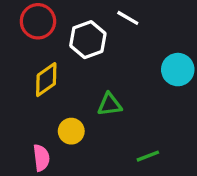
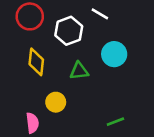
cyan circle: (178, 70) -> (114, 54), moved
yellow diamond: (46, 80) -> (36, 62), turned -48
green triangle: (110, 105) -> (79, 71), moved

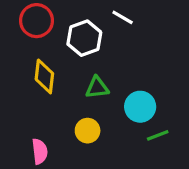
cyan circle: (114, 54) -> (140, 107), moved
yellow circle: (56, 102) -> (88, 131), moved
green line: (115, 122) -> (158, 135), moved

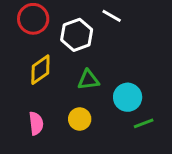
yellow diamond: (44, 76) -> (40, 70), turned 48
pink semicircle: (40, 151) -> (36, 123), moved

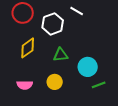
pink semicircle: (36, 123) -> (25, 85), turned 98

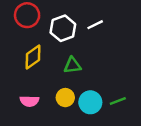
white line: (77, 11) -> (95, 25), moved, turned -56
cyan circle: (88, 67) -> (90, 102), moved

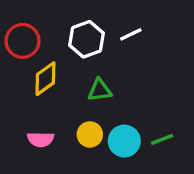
red circle: (27, 15) -> (23, 41), moved

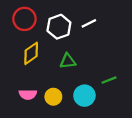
red circle: (23, 41) -> (24, 19), moved
yellow circle: (90, 134) -> (53, 97), moved
green line: (162, 139) -> (109, 80), moved

